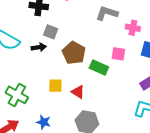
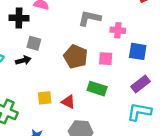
brown pentagon: (74, 53) -> (76, 57), moved
green rectangle: (99, 68) -> (97, 89), moved

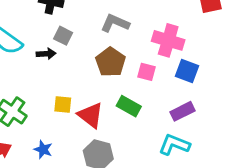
gray L-shape: (90, 18) -> (115, 23), moved
pink cross: (118, 30) -> (168, 40), size x1.6
red triangle: (68, 102) -> (91, 115), size x1.5

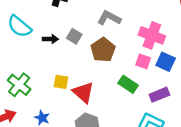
gray square: (63, 36) -> (74, 36), moved
pink square: (146, 72) -> (143, 61), moved
green rectangle: (129, 106) -> (128, 84), moved

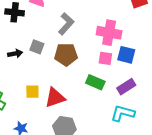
gray L-shape: (109, 18) -> (66, 24), turned 115
brown pentagon: (103, 50) -> (66, 55), turned -30
red triangle: (83, 92) -> (55, 98), turned -50

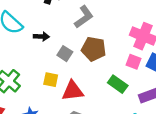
gray L-shape: (66, 24) -> (84, 17), moved
gray square: (37, 47) -> (65, 54), moved

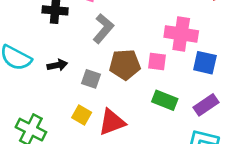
pink square: (134, 62) -> (157, 62), moved
yellow square: (51, 80) -> (82, 115), turned 32

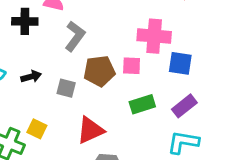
green rectangle: (165, 100) -> (142, 104), turned -35
yellow square: (82, 115) -> (37, 129), moved

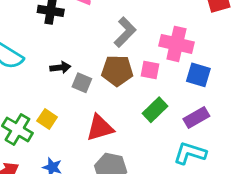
gray L-shape: (75, 36) -> (125, 32), moved
black arrow: (31, 77) -> (60, 68), moved
green rectangle: (142, 104) -> (155, 110), turned -35

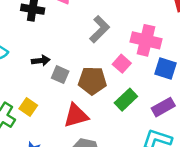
pink square: (150, 70) -> (122, 64), turned 30
brown pentagon: (117, 71) -> (92, 81), moved

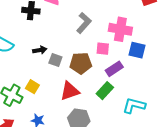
pink square: (122, 64) -> (103, 49), turned -32
green rectangle: (126, 100) -> (105, 91), moved
purple rectangle: (163, 107) -> (114, 69), moved

